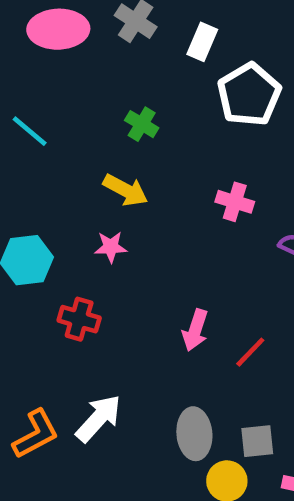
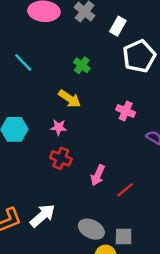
red cross: (79, 319) -> (61, 158), moved
gray ellipse: (194, 434) -> (91, 229), turned -65

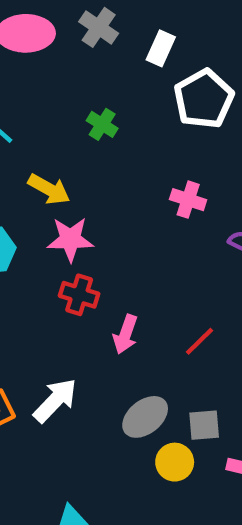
yellow arrow: (70, 99) -> (49, 189), moved
pink star: (59, 127) -> (70, 239), size x1.5
pink arrow: (98, 175) -> (125, 334), moved
gray ellipse: (91, 229) -> (145, 417), turned -60

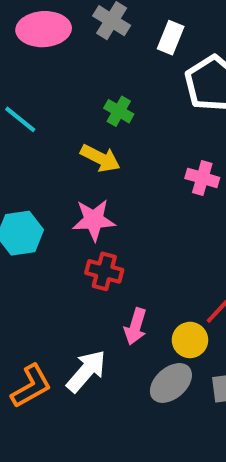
yellow arrow: (49, 189) -> (100, 158), moved
pink arrow: (125, 334) -> (135, 326), moved
yellow circle: (175, 462) -> (190, 340), moved

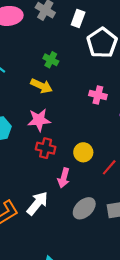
yellow circle: (190, 340) -> (83, 152), moved

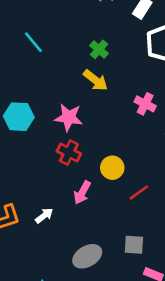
yellow arrow: (41, 86) -> (95, 80), moved
white arrow: (37, 203) -> (44, 216), size x0.6
gray ellipse: (84, 208) -> (87, 256), moved

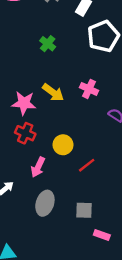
yellow arrow: (95, 80) -> (53, 92), moved
gray ellipse: (87, 256) -> (45, 203), moved, turned -40

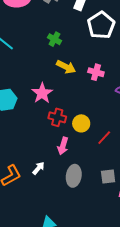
yellow arrow: (53, 92) -> (66, 67), moved
pink star: (24, 103) -> (42, 93), turned -30
red cross: (25, 133) -> (57, 117), moved

